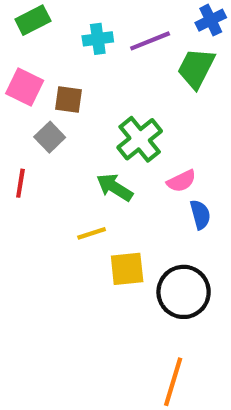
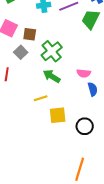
green cross: (140, 139) -> (52, 51), moved
pink semicircle: (181, 181) -> (84, 73), turned 32
black circle: (184, 292) -> (85, 126), size x0.7

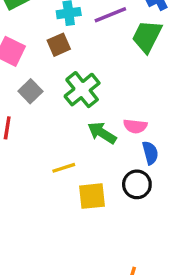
brown square: (30, 34) -> (59, 45), moved, turned -32
green arrow: (52, 76) -> (102, 133), moved
black circle: (85, 126) -> (137, 184), moved

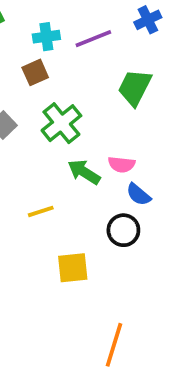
green trapezoid: (147, 36) -> (135, 87), moved
blue semicircle: (150, 153) -> (138, 195), turned 145
yellow square: (92, 196) -> (73, 268), moved

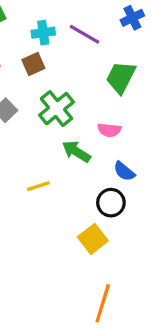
purple line: (93, 39) -> (85, 34), turned 52
pink semicircle: (122, 164) -> (109, 130), moved
yellow square: (73, 268) -> (93, 239), moved, turned -32

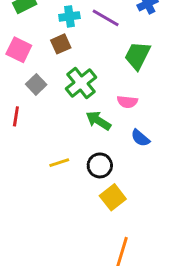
yellow line: (38, 186) -> (59, 163), moved
black circle: (111, 203) -> (100, 165), moved

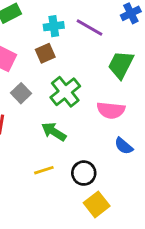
pink semicircle: (127, 102) -> (111, 110), size x1.4
green arrow: (98, 121) -> (54, 132), moved

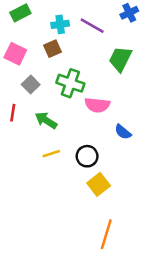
green cross: (65, 92) -> (70, 83), turned -32
pink semicircle: (111, 110) -> (97, 105), moved
green arrow: (54, 132) -> (46, 120), moved

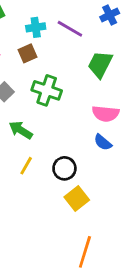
pink semicircle: (97, 105) -> (106, 114), moved
yellow line: (51, 154) -> (26, 166), turned -42

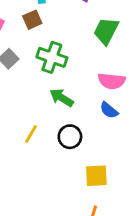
green arrow: (21, 130) -> (62, 98), moved
yellow square: (77, 198) -> (96, 176), moved, turned 35

